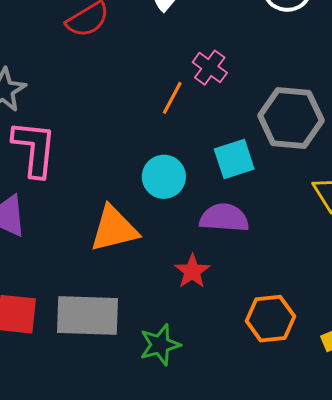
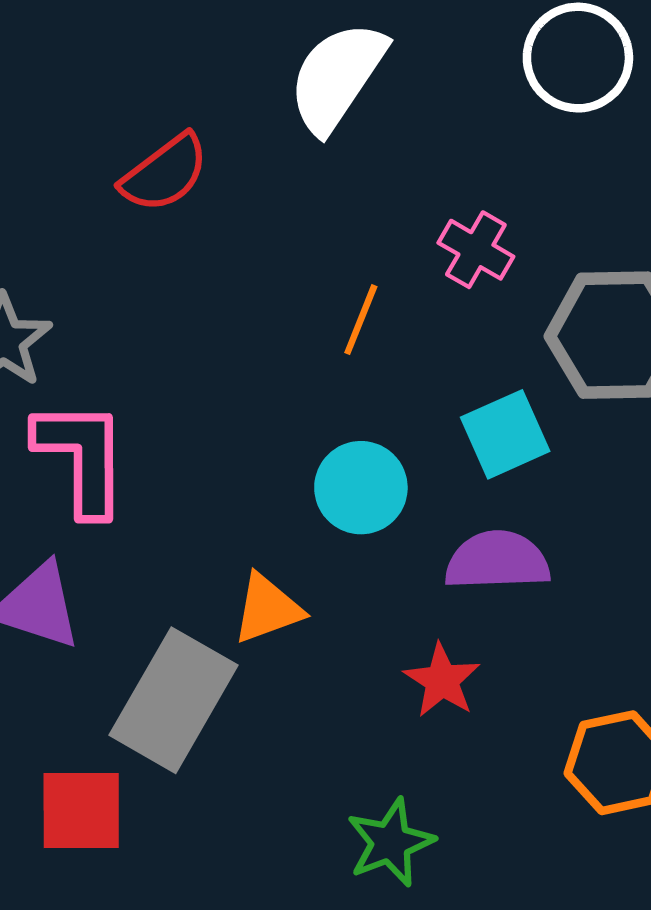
pink cross: (210, 68) -> (476, 250), moved
orange triangle: (114, 229) -> (267, 609), size x0.7
gray rectangle: (87, 315) -> (173, 700), moved, turned -56

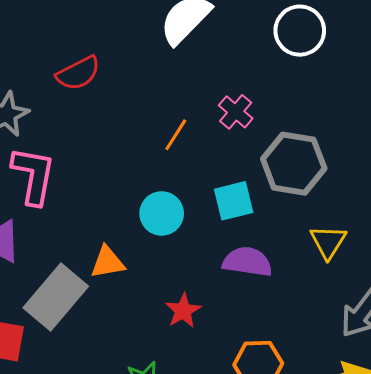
red semicircle: (165, 173) -> (78, 73), moved
purple semicircle: (497, 561) -> (247, 262), moved

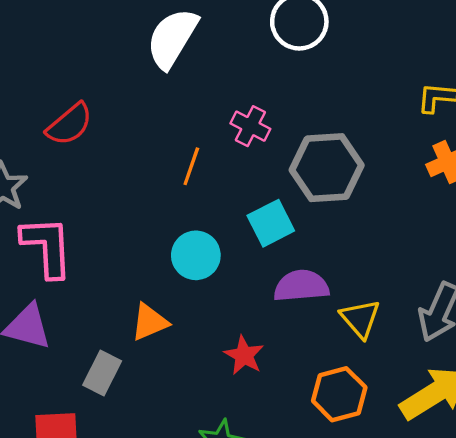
yellow triangle: (328, 242) -> (360, 319), moved
gray rectangle: (56, 297) -> (102, 373), size x0.6

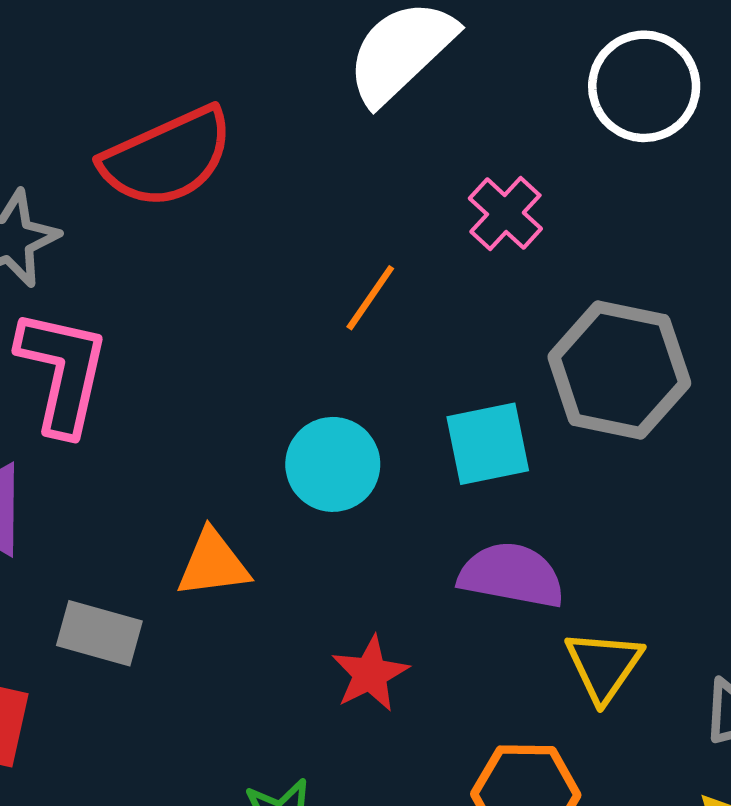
red semicircle: (70, 124) -> (167, 158), size x1.4
pink cross: (250, 126) -> (505, 214), moved
gray rectangle: (102, 373) -> (99, 633), turned 63

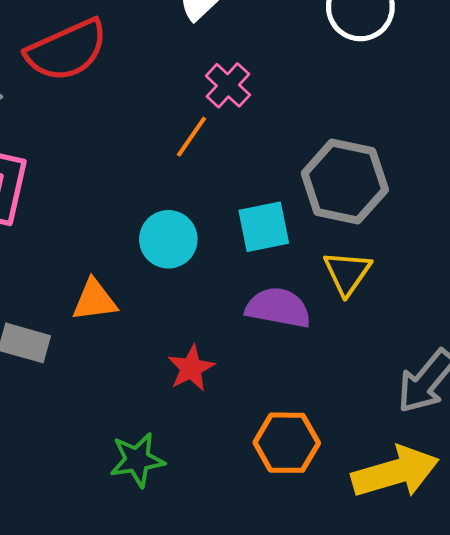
pink cross: (505, 214) -> (228, 85), moved
yellow triangle: (604, 666) -> (347, 273), moved

